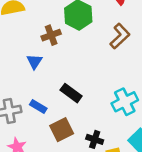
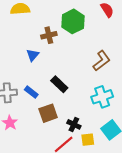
brown L-shape: (120, 36) -> (102, 61), moved

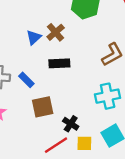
brown cross: (49, 35) -> (56, 32), moved, turned -35
black rectangle: (59, 84) -> (59, 63), moved, turned -54

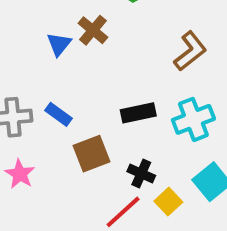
black rectangle: (59, 63) -> (138, 113), moved
yellow square: (84, 143) -> (168, 202), turned -35

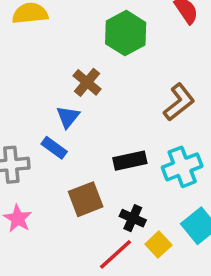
blue triangle: (59, 44) -> (68, 117), moved
blue rectangle: (59, 114) -> (54, 148), moved

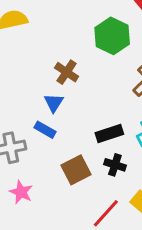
green hexagon: (126, 33) -> (112, 36), moved
black cross: (133, 218) -> (115, 165), moved

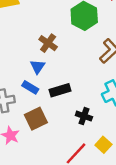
black rectangle: (109, 134) -> (60, 90), moved
brown square: (76, 170) -> (36, 119), moved

